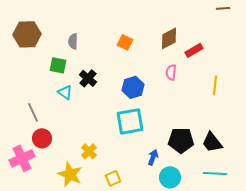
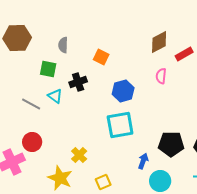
orange square: (125, 42) -> (101, 57), moved
black cross: (88, 78) -> (78, 82), turned 30
gray line: (33, 112) -> (31, 104), moved, turned -36

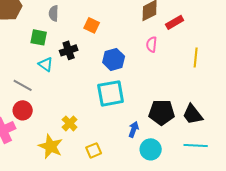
gray line: (31, 104) -> (23, 85), moved

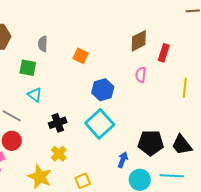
red rectangle: (175, 22) -> (164, 53), turned -42
black cross: (69, 50) -> (58, 123), moved
cyan square: (111, 93) -> (100, 124), turned -32
cyan line: (196, 145) -> (172, 176), moved

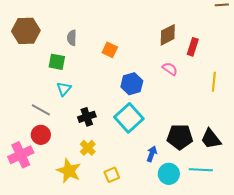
pink semicircle: (141, 75) -> (170, 69), turned 119
cyan triangle: (35, 95) -> (64, 89), turned 35

